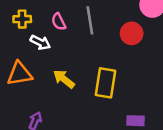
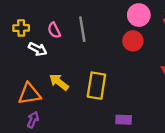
red circle: (132, 33) -> (133, 41), moved
orange triangle: (20, 74) -> (29, 94), moved

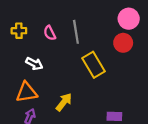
white arrow: (38, 49) -> (34, 64), moved
yellow arrow: (59, 82) -> (64, 102), moved, turned 90
yellow rectangle: (96, 86) -> (94, 65), moved, turned -40

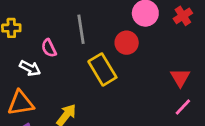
pink semicircle: (50, 33) -> (49, 48), moved
red circle: (123, 43) -> (127, 43), moved

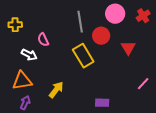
gray line: (81, 29) -> (80, 22), moved
red triangle: (180, 78) -> (128, 48), moved

